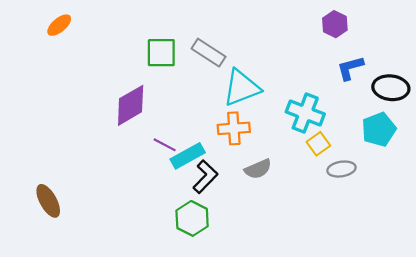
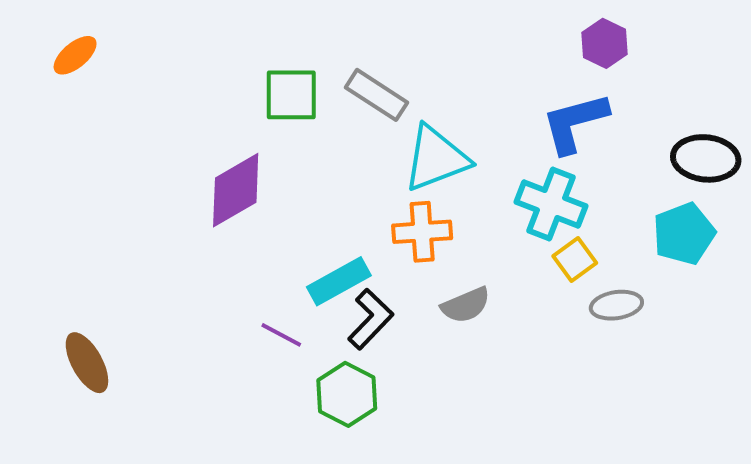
orange ellipse: (59, 25) -> (75, 55), moved
blue L-shape: (350, 68) -> (575, 123), moved, size x1.4
purple line: (165, 145) -> (281, 335), moved

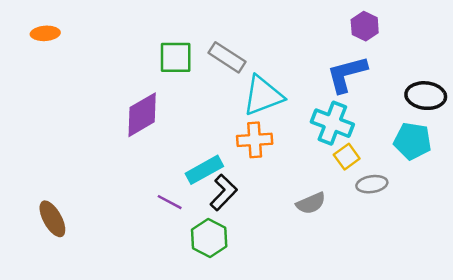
orange ellipse: (75, 55) -> (45, 33), turned 36
cyan pentagon: (684, 234) -> (413, 141), turned 30
gray semicircle: (466, 305) -> (311, 203), moved

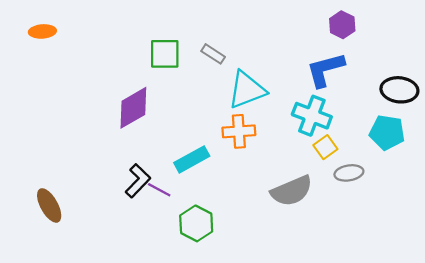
gray rectangle: (227, 57) -> (213, 54), size x0.7
black L-shape: (224, 193) -> (138, 181), moved
gray semicircle: (311, 203) -> (292, 191), size x1.5

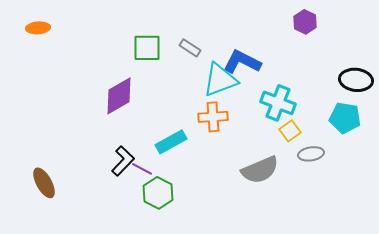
blue L-shape: (325, 70) -> (242, 62), moved, turned 42
green hexagon: (196, 223) -> (158, 193), moved

